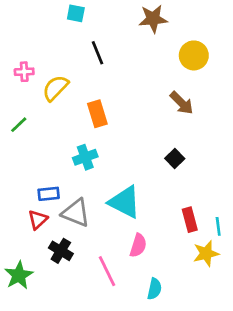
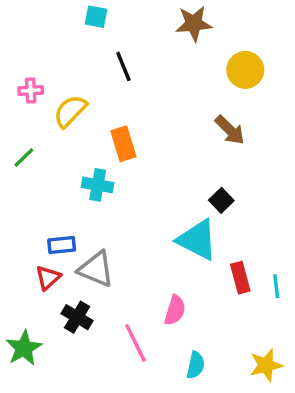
cyan cross: (85, 157) -> (98, 185), moved, turned 30
cyan triangle: (125, 202) -> (197, 240), moved
yellow star: (206, 254) -> (266, 365), moved

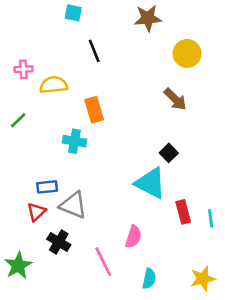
yellow semicircle: (70, 111) -> (54, 85), turned 40

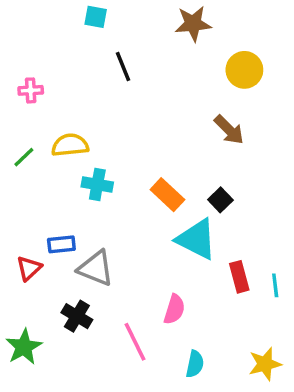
yellow semicircle: (54, 85) -> (70, 145), moved
orange rectangle: (94, 110) -> (167, 195), moved, turned -30
red triangle: (37, 212) -> (29, 268), moved

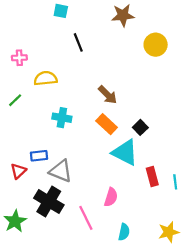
brown arrow: (229, 130) -> (108, 95), moved
yellow semicircle: (70, 145) -> (46, 78), moved
black cross: (77, 316) -> (49, 202), size x1.5

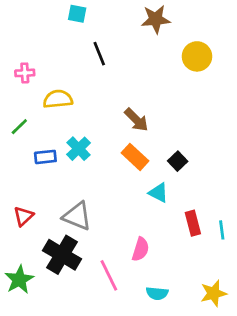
cyan cross: (62, 118) -> (79, 149), turned 36
cyan triangle: (125, 153) -> (158, 193), size x0.6
blue rectangle: (39, 156) -> (45, 157), moved
cyan semicircle: (124, 232) -> (157, 293), turned 84

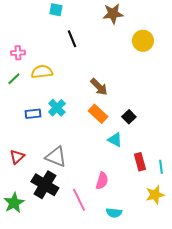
green line: (19, 127) -> (14, 79), moved
yellow star: (214, 293) -> (155, 195), moved

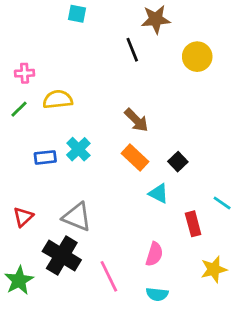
black line: (72, 39) -> (132, 50), moved
cyan line: (161, 167) -> (222, 203), moved, turned -48
pink semicircle: (102, 181) -> (154, 254), moved

